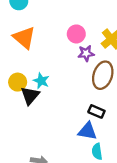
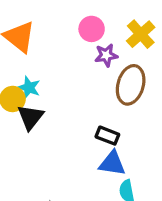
cyan star: (41, 81) -> (29, 88), moved
black rectangle: (96, 111) -> (107, 136), moved

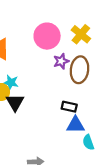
pink circle: (92, 29) -> (47, 36), size x1.5
purple star: (106, 55) -> (61, 61), moved

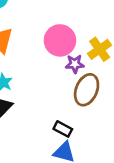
purple star: (61, 61) -> (75, 64), moved

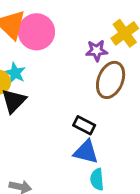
pink circle: (60, 40) -> (36, 32), moved

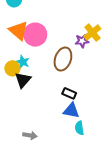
purple star: (97, 51) -> (82, 41), moved
brown ellipse: (111, 80) -> (63, 59), moved

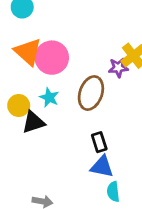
cyan star: (23, 62) -> (49, 97), moved
black triangle: (23, 80) -> (33, 122), turned 30
black rectangle: (69, 93) -> (99, 142), turned 48

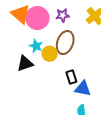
purple star: (118, 68) -> (63, 15), moved
yellow circle: (19, 105) -> (50, 54), moved
blue triangle: (102, 167) -> (83, 89), moved

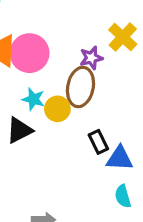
purple star: (63, 15) -> (91, 58), moved

